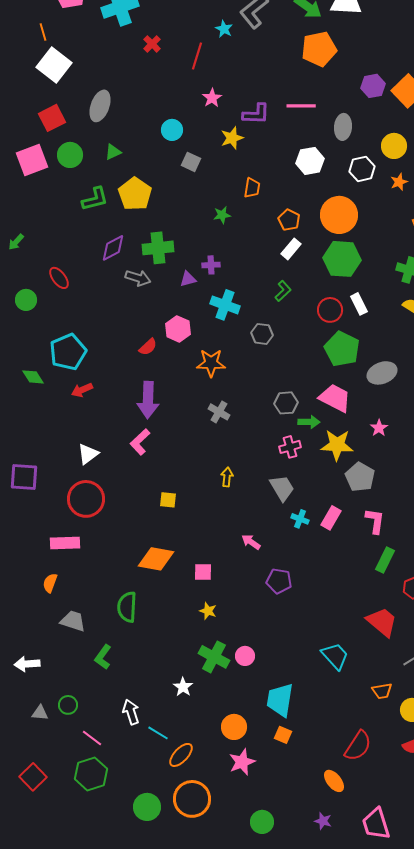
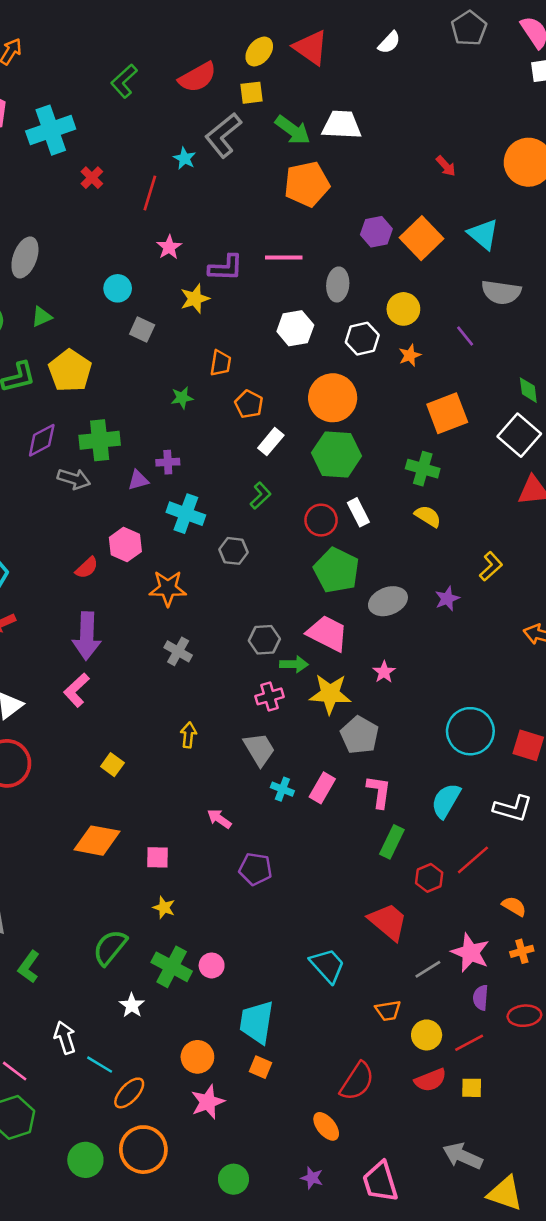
orange pentagon: (289, 220) -> (249, 404), moved
yellow square: (168, 500) -> (112, 765), turned 30
green semicircle: (127, 607) -> (110, 947), moved, turned 36

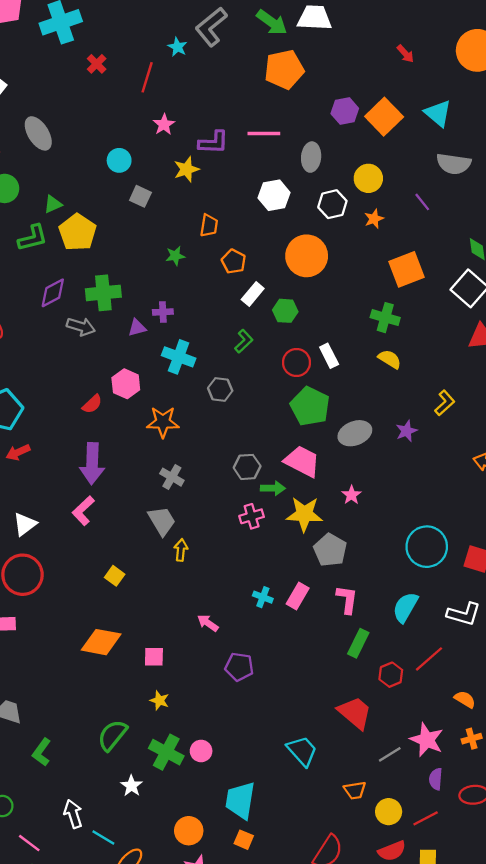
gray ellipse: (25, 257) -> (38, 133), turned -52
green triangle: (42, 317) -> (53, 204), moved
green hexagon: (336, 454) -> (285, 311), moved, size x0.6
gray trapezoid: (259, 749) -> (162, 521), moved

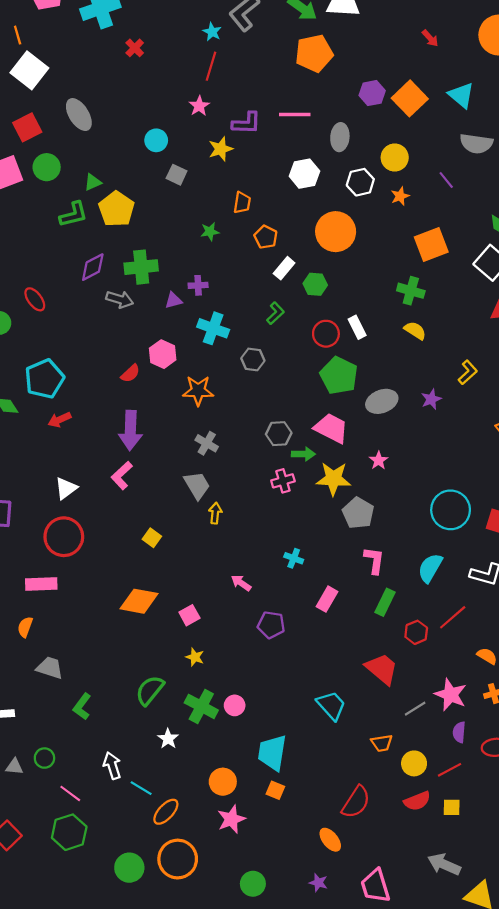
red line: (147, 77) -> (211, 66), moved
pink rectangle: (298, 596) -> (327, 599), moved
pink square: (154, 657) -> (189, 615), turned -30

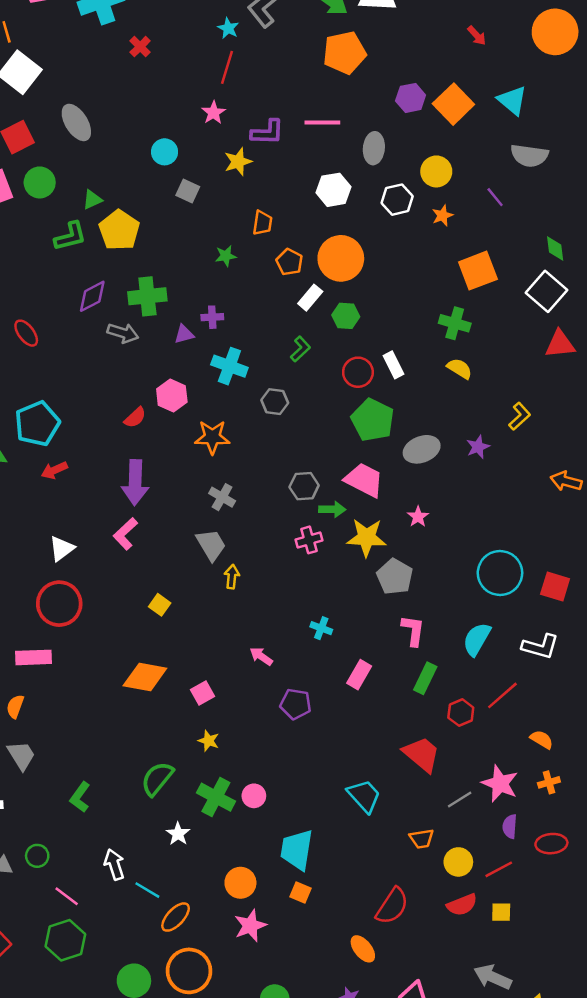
orange circle: (336, 232) -> (341, 258), moved
gray trapezoid: (50, 668) -> (21, 755), moved, turned 40

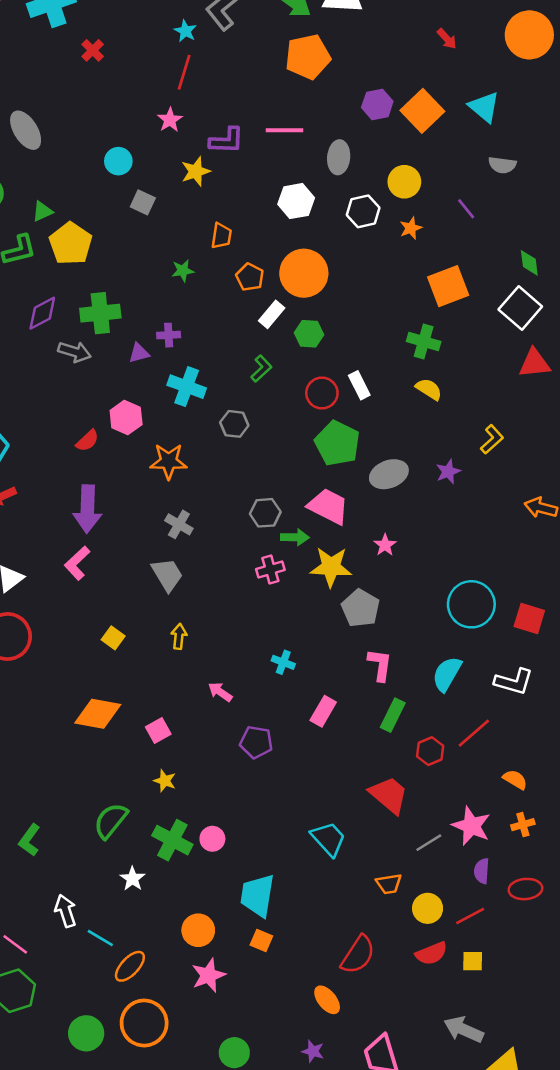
gray semicircle: (529, 156) -> (502, 165), size x0.7
yellow arrow: (232, 577) -> (179, 637), moved

